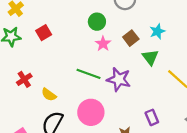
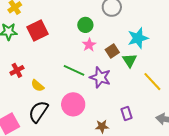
cyan star: (157, 31) -> (138, 38), size x1.5
red square: (44, 33) -> (38, 31), size x1.5
brown square: (131, 38) -> (112, 51), moved

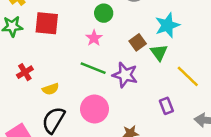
red square: (38, 31) -> (47, 23), turned 35
pink star: (89, 45) -> (94, 38), moved
yellow semicircle: (37, 86) -> (51, 89), turned -56
purple rectangle: (127, 114) -> (166, 106), moved

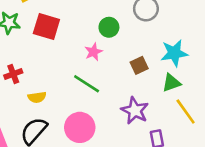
green triangle: (159, 52) -> (171, 83), moved, turned 36
purple star: (125, 75) -> (135, 111), moved

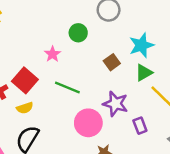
red square: (46, 26) -> (25, 80), moved, turned 35
pink star: (94, 52) -> (53, 54), moved
pink circle: (80, 127) -> (88, 123), moved

